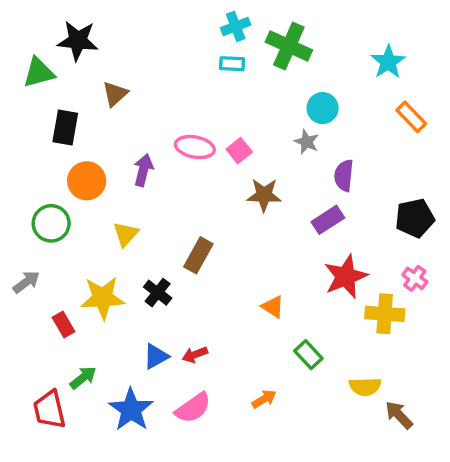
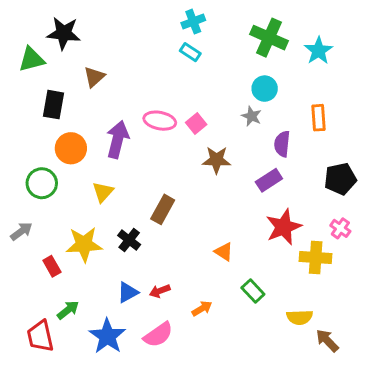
green cross: (289, 46) -> (269, 38), moved
cyan rectangle: (232, 64) -> (190, 52), turned 30
orange rectangle: (411, 117) -> (318, 118), moved, turned 40
purple arrow: (143, 170) -> (118, 140), size x1.4
orange arrow: (264, 399) -> (202, 308), moved

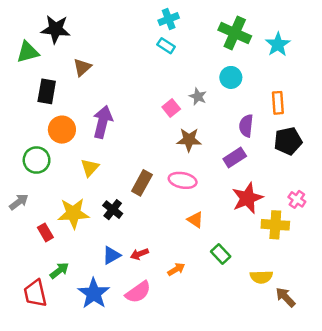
gray star: (251, 116) -> (198, 97), moved
pink ellipse: (160, 121) -> (183, 180), moved
black pentagon: (340, 179) -> (288, 141), moved

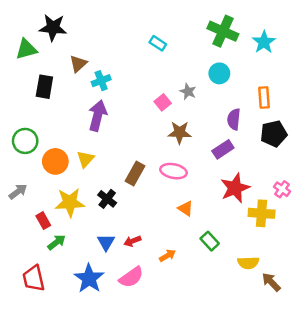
cyan cross: (169, 19) -> (101, 81), moved
orange circle: (62, 130) -> (55, 161), moved
green circle: (37, 160) -> (25, 141), moved
blue triangle: (111, 255) -> (106, 242), turned -30
green arrow: (59, 271) -> (57, 242), moved

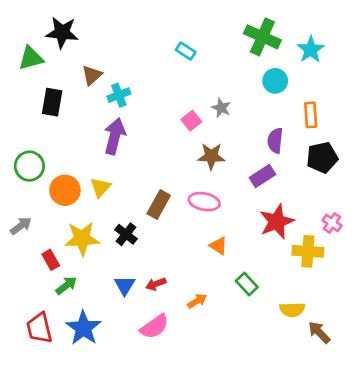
cyan circle: (219, 73) -> (275, 81), moved
blue star: (89, 278) -> (83, 328), moved

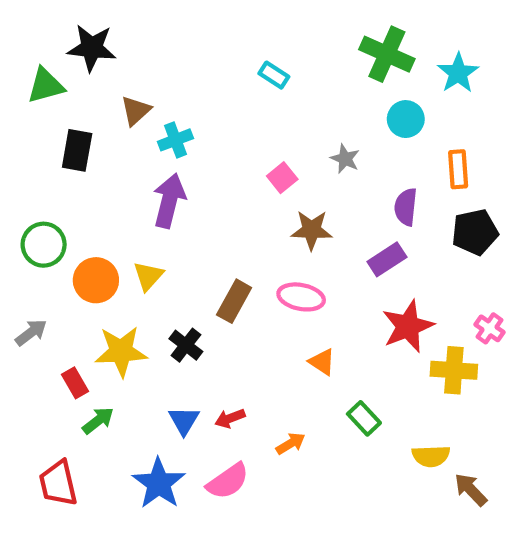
gray star: (221, 108) -> (345, 159), moved
blue star: (83, 328) -> (159, 483), moved

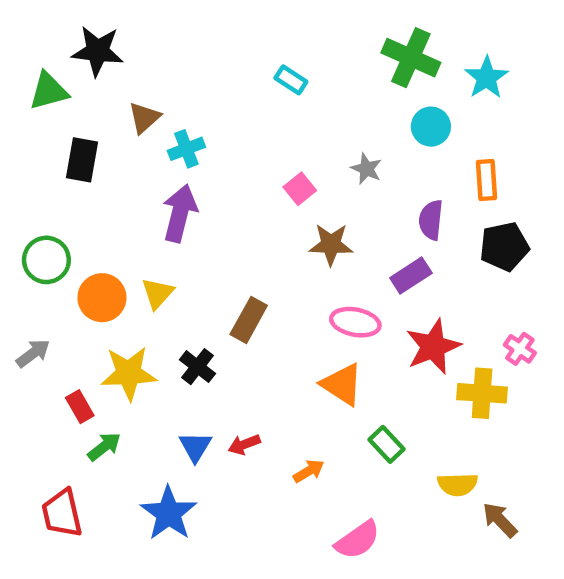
pink ellipse: (301, 297) -> (355, 322), moved
orange triangle: (322, 362) -> (342, 384), size x1.5
pink semicircle: (228, 481) -> (358, 540), moved

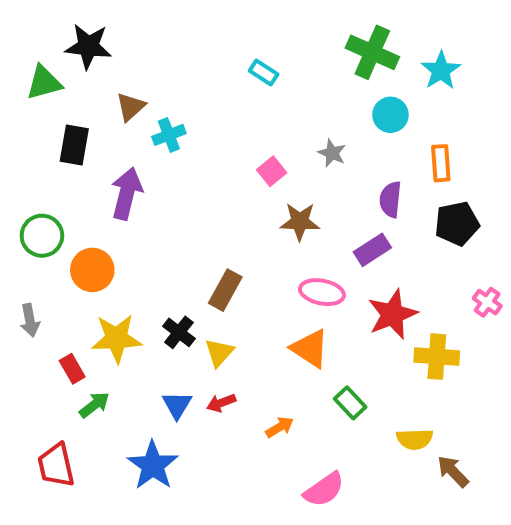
purple arrow: (180, 213) -> (127, 193), moved
yellow triangle: (158, 293) -> (219, 353), moved
pink cross: (520, 349) -> (487, 302), moved
gray arrow: (33, 353) -> (30, 320), turned 116

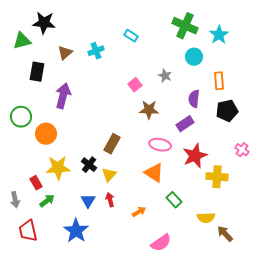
cyan cross: (169, 135) -> (96, 51), moved
gray arrow: (30, 320) -> (15, 200), moved
red arrow: (221, 403) -> (110, 200), turned 96

